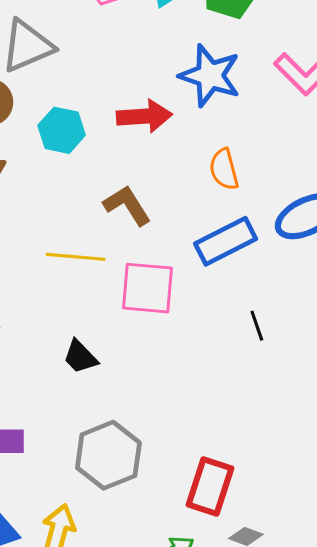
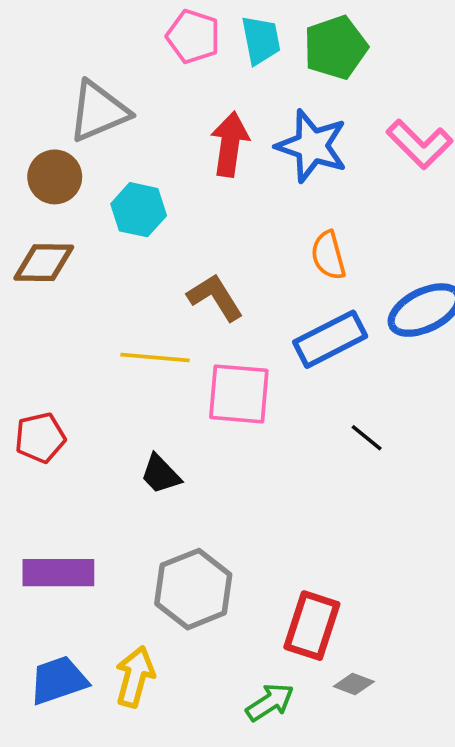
red arrow: (144, 116) -> (230, 144), moved, turned -78
black line: (257, 326) -> (367, 438), turned -32

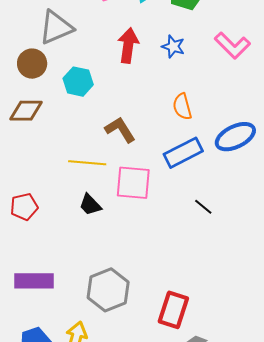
blue star: (312, 146) -> (173, 46), size x0.6
black trapezoid: (160, 474) -> (90, 205), moved

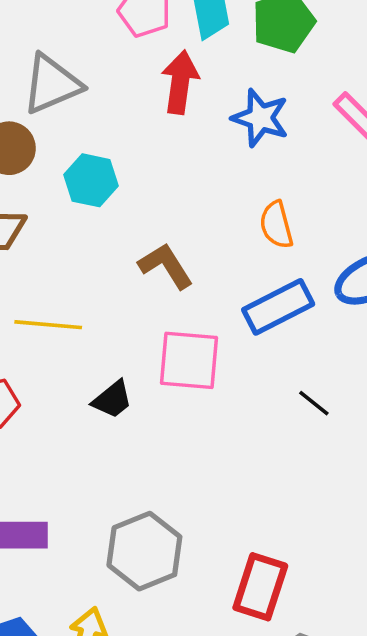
red arrow: (128, 45) -> (180, 82), moved
blue star: (173, 46) -> (260, 118), size x1.4
yellow line: (87, 163) -> (48, 325), moved
black trapezoid: (90, 205) -> (112, 400), turned -85

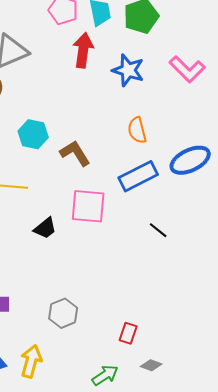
cyan hexagon: (91, 180) -> (33, 134), moved
gray hexagon: (144, 551) -> (63, 313), size x0.7
red rectangle: (260, 587) -> (128, 333), size x0.6

